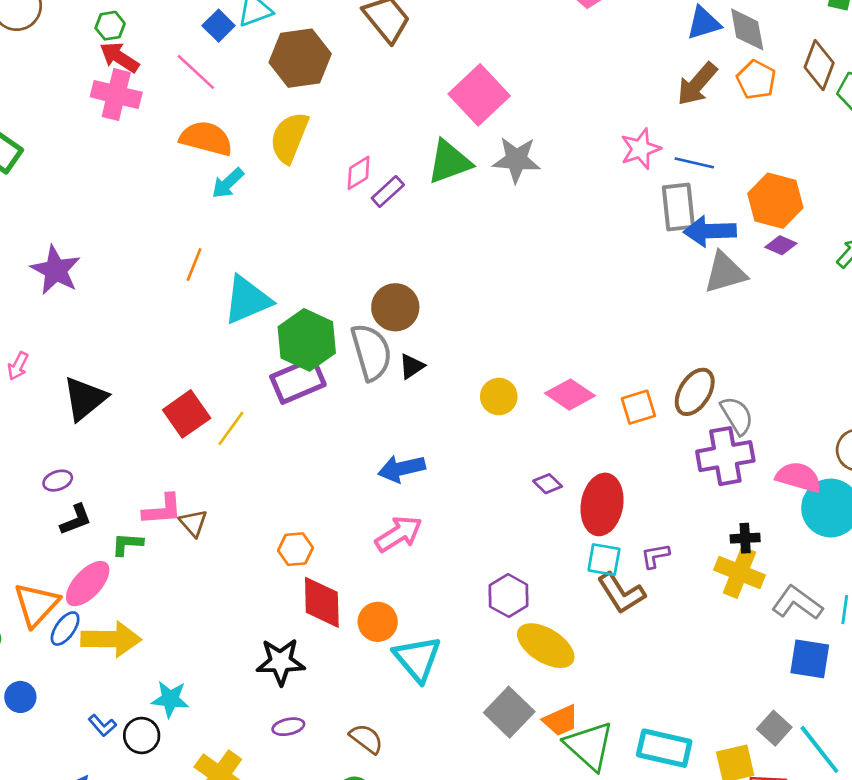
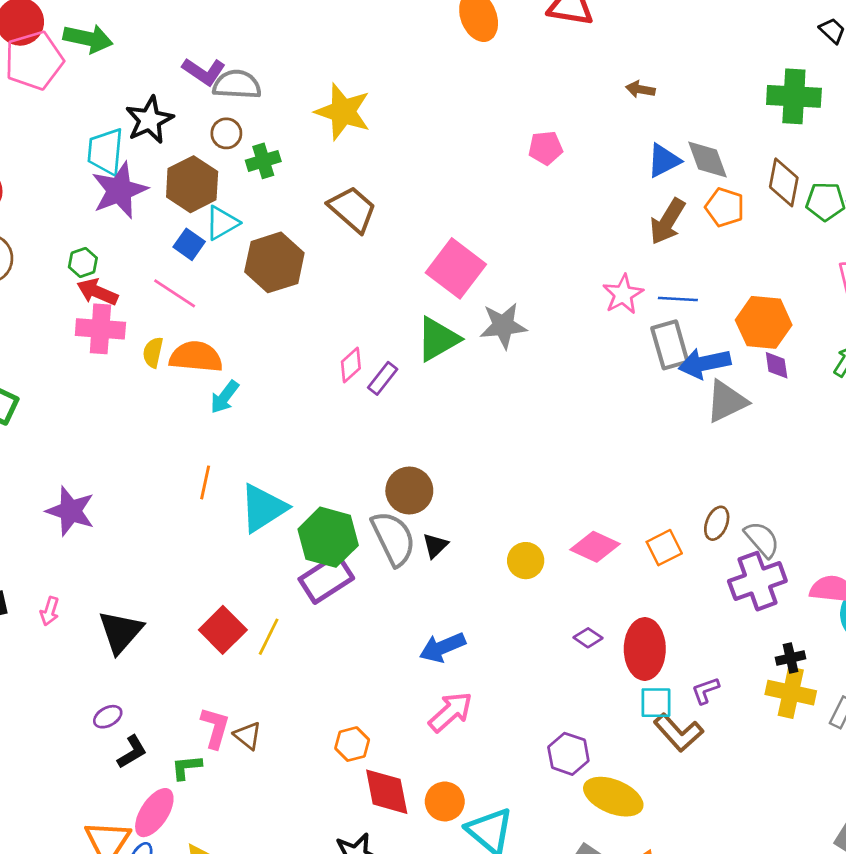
yellow semicircle: (289, 137) -> (153, 352), moved, size x0.6
purple diamond: (781, 245) -> (777, 365), turned 68
brown ellipse: (695, 392) -> (717, 523), size x0.7
pink L-shape: (162, 510) -> (215, 728), turned -60

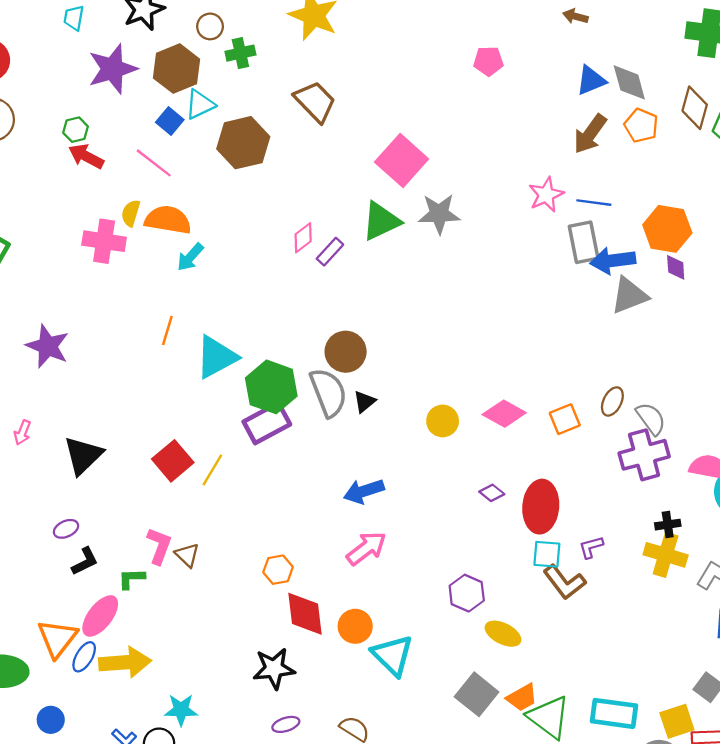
cyan trapezoid: (105, 152) -> (74, 18), moved, size x0.6
pink cross: (100, 329) -> (104, 241), moved
yellow ellipse: (613, 797) -> (503, 634), size x0.7

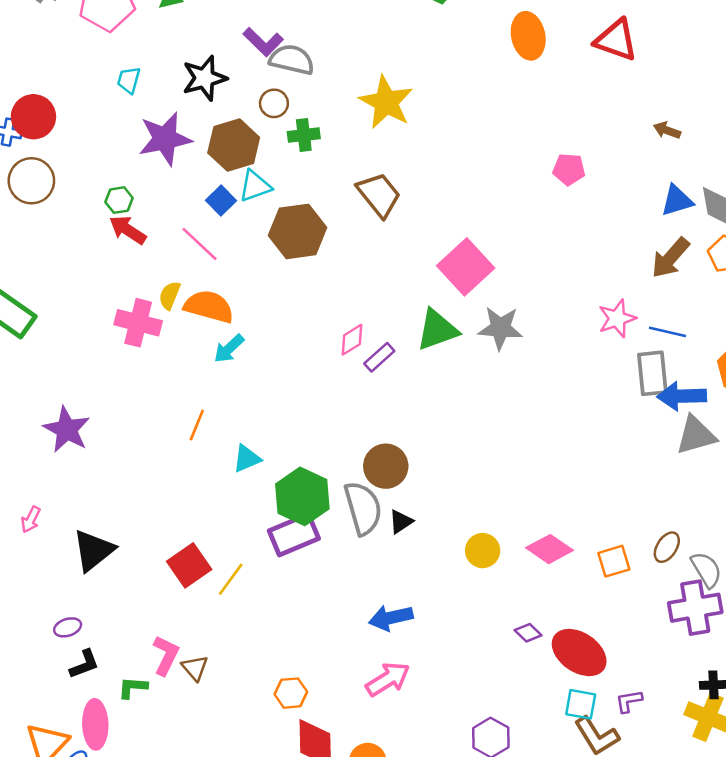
cyan triangle: (216, 357) -> (247, 459), size x0.6
red ellipse: (541, 507) -> (579, 653), turned -66
pink ellipse: (100, 616) -> (95, 724), turned -45

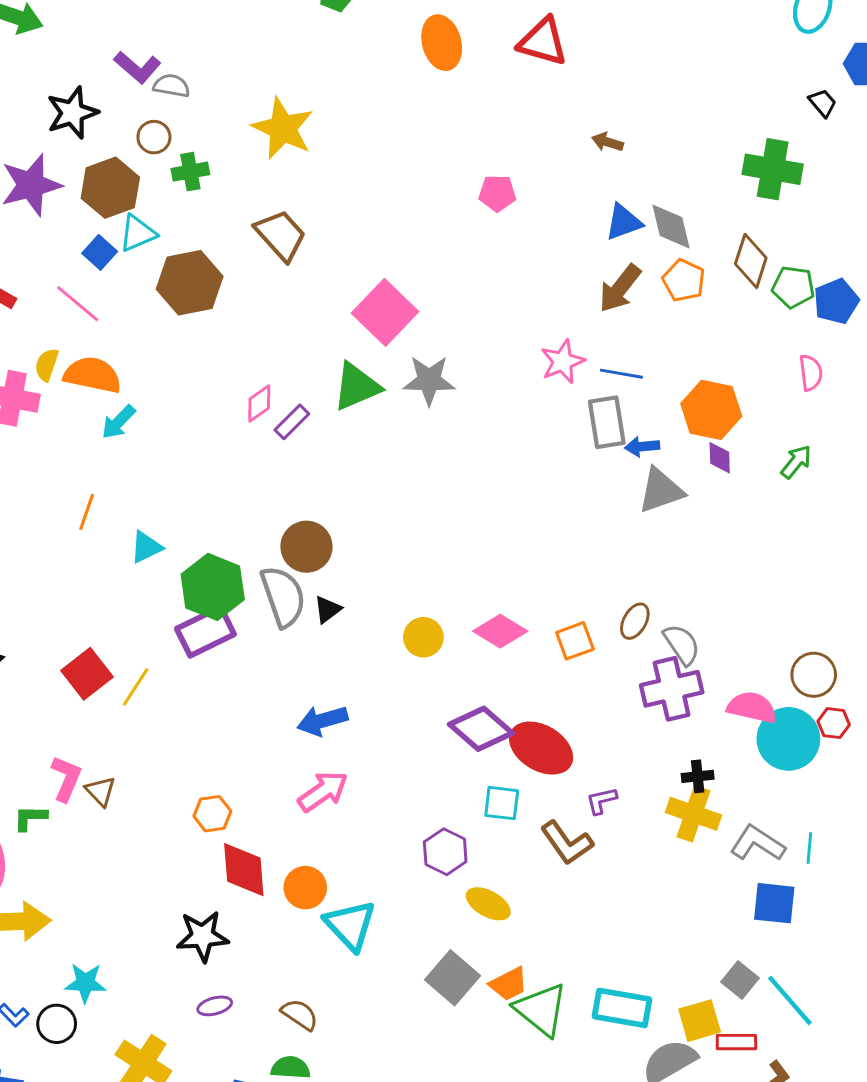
gray semicircle: (292, 60) -> (172, 86), size x0.7
blue arrow: (682, 396) -> (642, 447), size x0.6
purple diamond: (528, 633) -> (481, 729), size x2.0
cyan square: (581, 704) -> (502, 803), moved

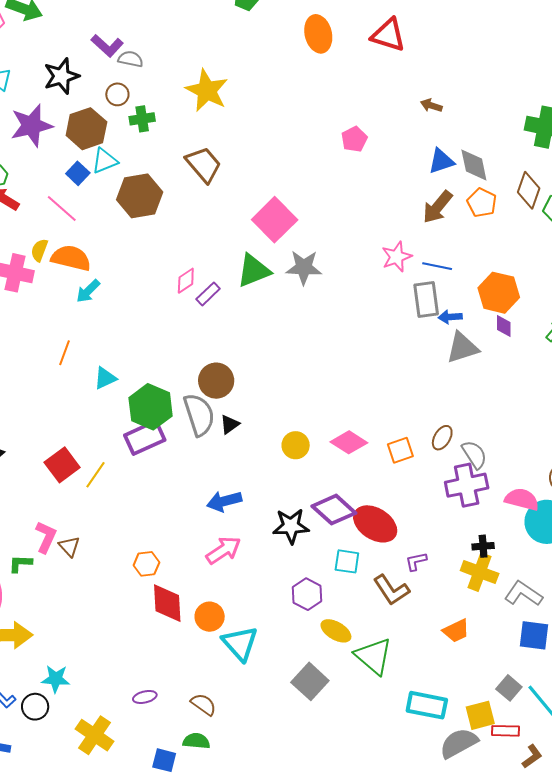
pink pentagon: (497, 193) -> (354, 139), turned -30
black star: (203, 936) -> (291, 526), moved
orange trapezoid: (509, 984) -> (456, 631), moved
green triangle: (541, 1010) -> (374, 656), moved

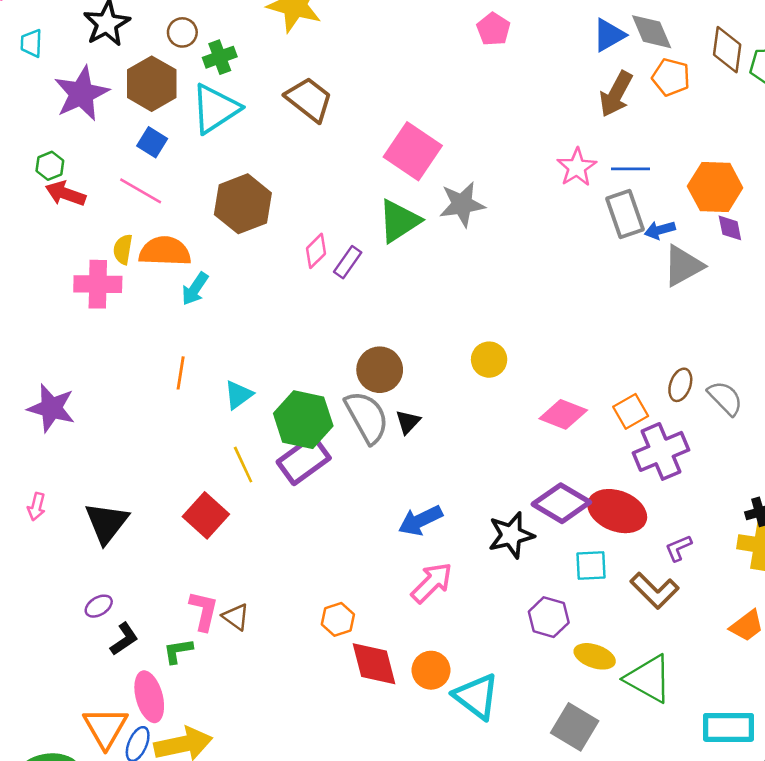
cyan triangle: (105, 161) -> (215, 109), moved, size x1.5
brown hexagon: (140, 196) -> (243, 204), moved
yellow circle: (296, 445) -> (489, 360), moved
yellow line: (96, 475) -> (243, 465), moved, turned -48
purple cross: (467, 485) -> (661, 451), moved

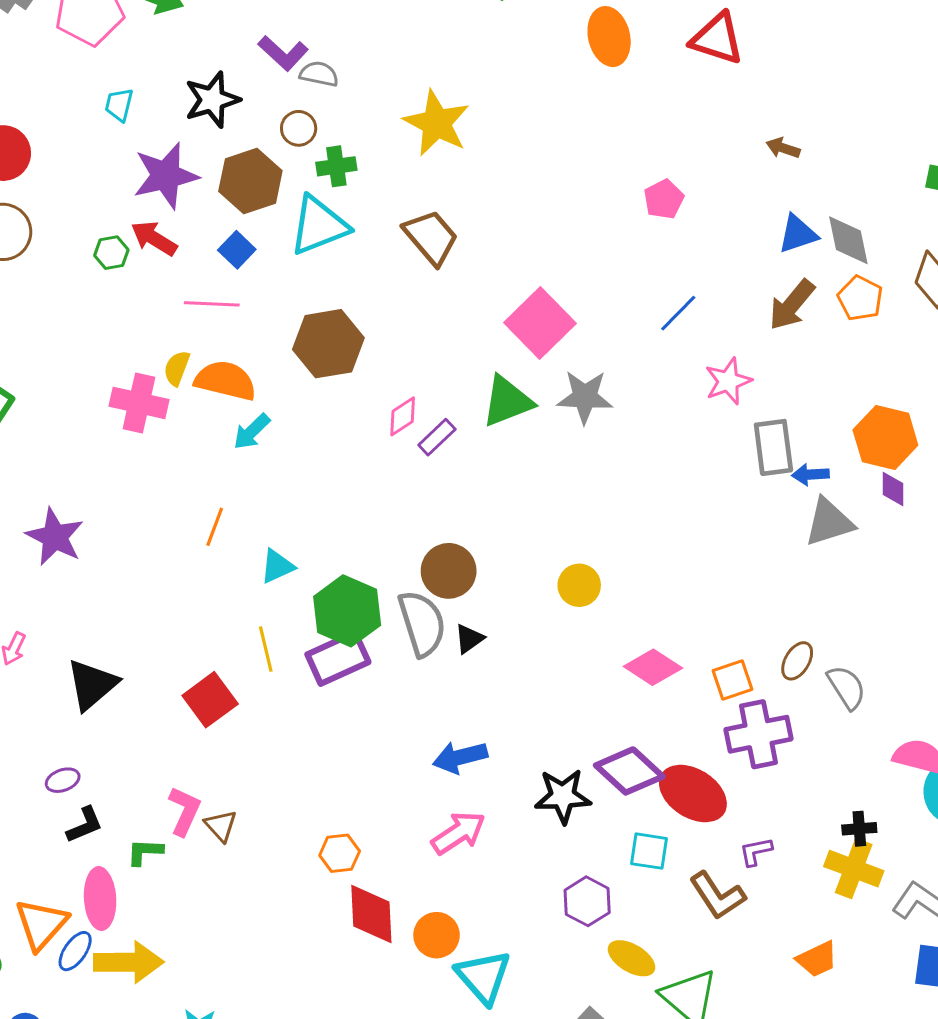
blue line: (630, 169) -> (678, 313), moved, turned -57
pink line: (141, 191) -> (212, 304), turned -39
red arrow: (65, 194) -> (154, 238), moved

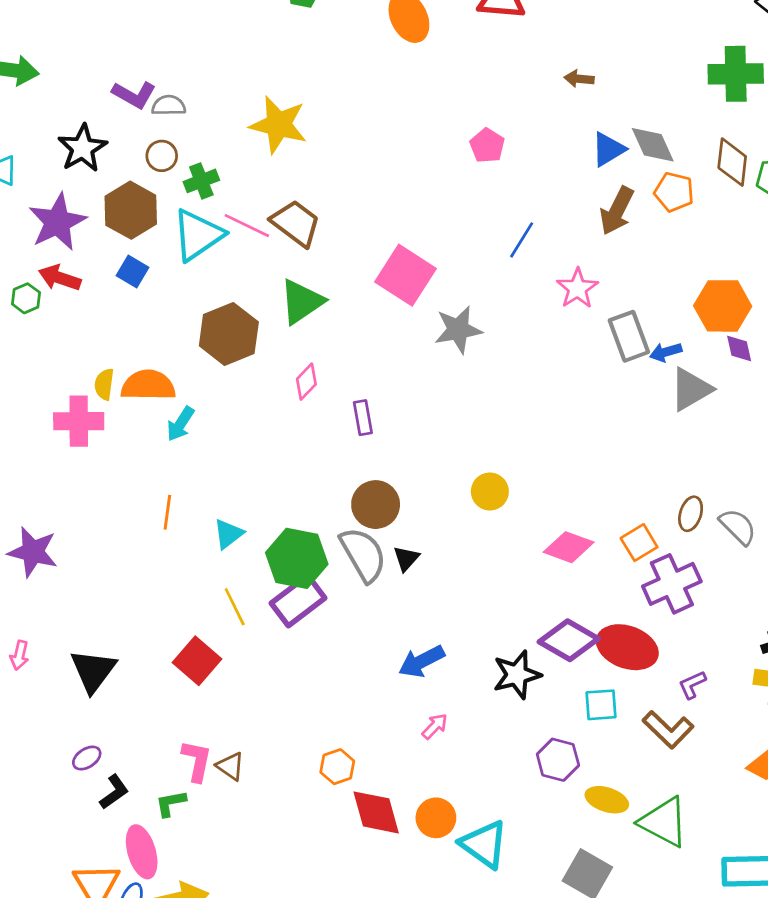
pink line: (212, 304) -> (247, 226), moved, turned 36
green triangle: (507, 401) -> (302, 302), moved
purple rectangle: (437, 437) -> (363, 418), moved, turned -44
pink arrow: (458, 833) -> (435, 726), size x0.6

